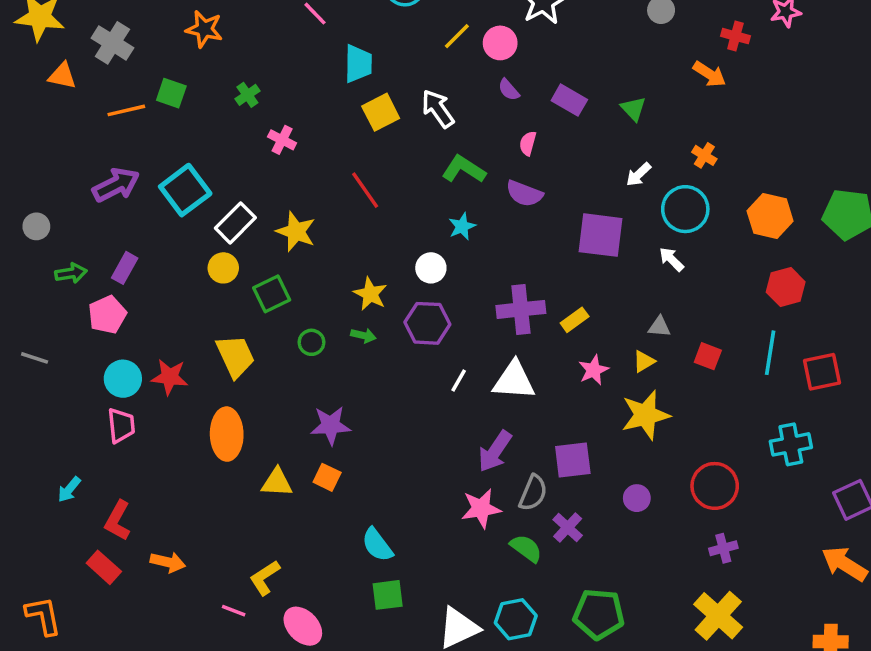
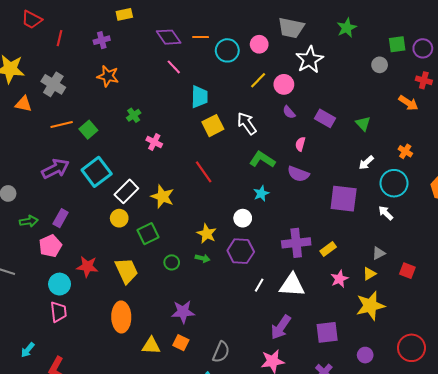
green square: (171, 93) -> (88, 130), moved, turned 30
gray triangle: (659, 327) -> (379, 253), turned -32
red star: (170, 377) -> (87, 267), moved
gray semicircle: (533, 493) -> (221, 352), moved

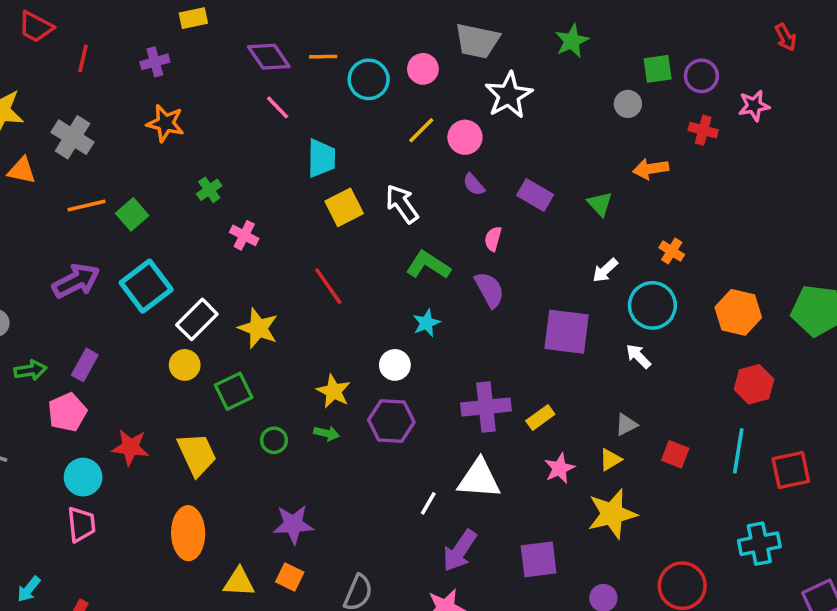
orange arrow: (408, 103) -> (651, 169), moved, turned 138
purple semicircle: (298, 174) -> (489, 290), turned -140
white line: (259, 285) -> (428, 503), moved

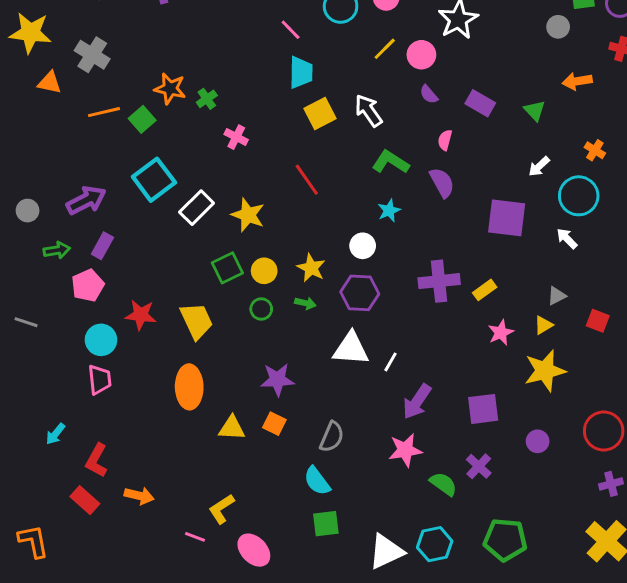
pink line: (278, 107) -> (291, 30), moved
orange star: (165, 123) -> (170, 89), moved
purple arrow: (76, 281) -> (86, 200), moved
yellow circle: (185, 365) -> (264, 271), moved
white triangle: (479, 479) -> (351, 349), moved

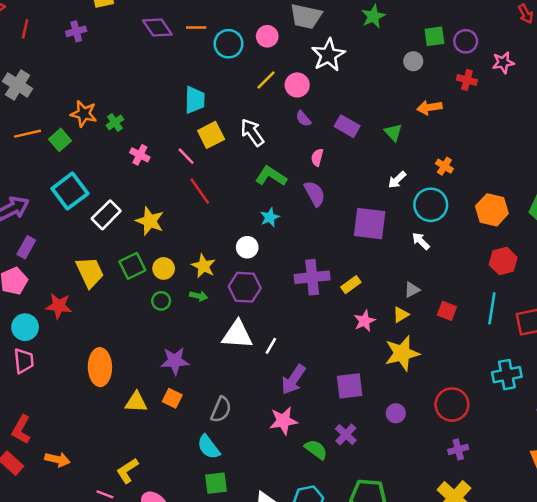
pink line: (291, 30) -> (186, 156), moved
yellow trapezoid: (197, 321) -> (90, 272), moved

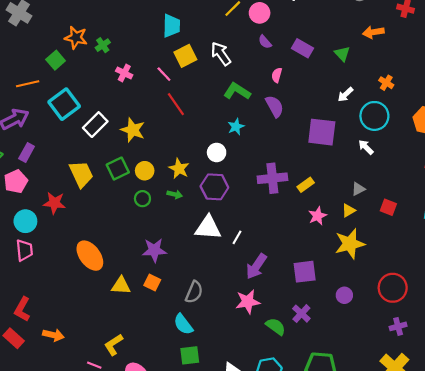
orange line: (28, 134) -> (28, 84), moved
orange ellipse: (100, 367) -> (90, 256), turned -36

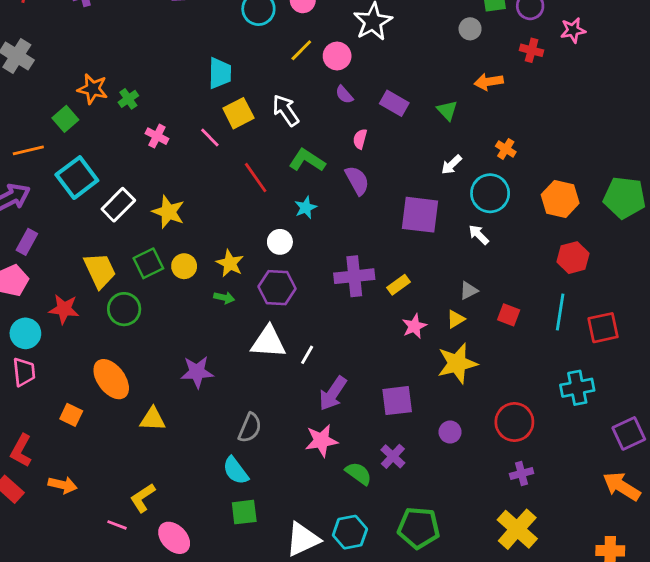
red line: (176, 104) -> (256, 178), moved
green circle: (142, 199) -> (124, 309), moved, size x1.5
orange square: (152, 282) -> (71, 415), moved

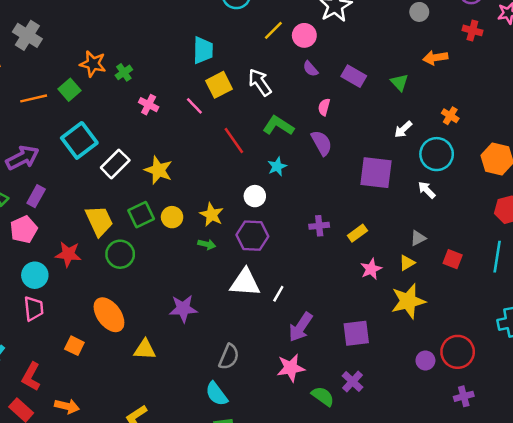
orange line: (28, 150) -> (34, 98), moved
purple cross: (354, 276) -> (319, 226), size x0.6
purple circle: (450, 432) -> (425, 360), moved

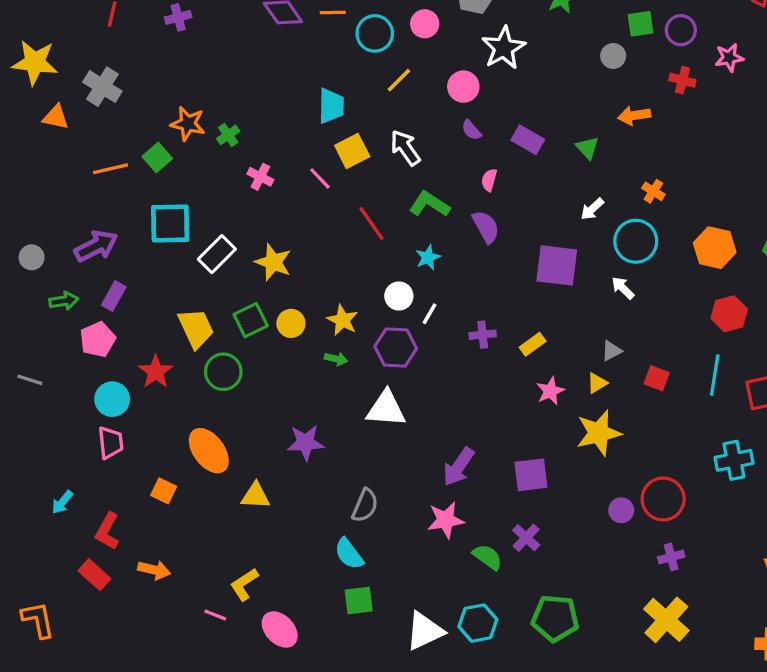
yellow line: (273, 30) -> (399, 80), moved
cyan square: (79, 140) -> (170, 224), turned 36
red star: (68, 254) -> (156, 372), turned 30
white line: (278, 294) -> (429, 314), moved

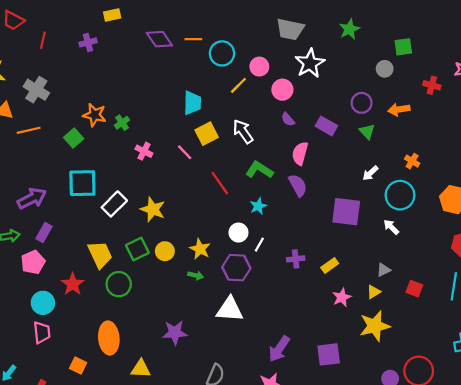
pink circle: (425, 24) -> (259, 67), moved
purple circle: (681, 30) -> (362, 103), moved
orange line: (111, 169) -> (29, 130), moved
pink semicircle: (489, 180) -> (300, 153), size x1.5
orange ellipse: (209, 451) -> (109, 338), turned 32

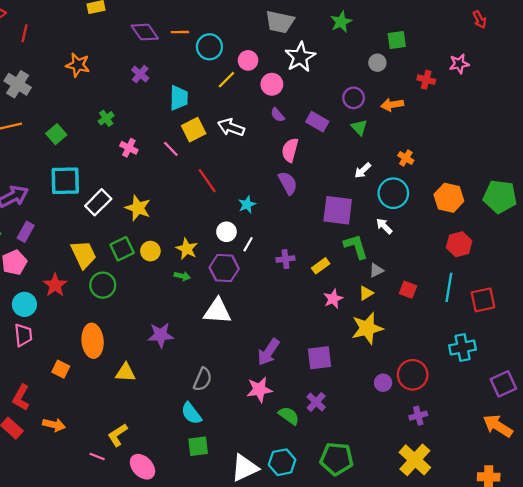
purple cross: (88, 42) -> (140, 74), moved, turned -35
orange star: (95, 115) -> (78, 65), moved
white arrow: (243, 131) -> (231, 127), turned -35
green L-shape: (259, 170) -> (356, 247), moved, turned 40

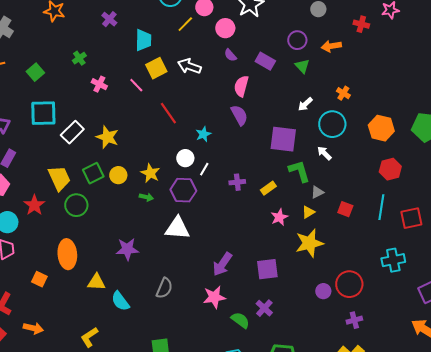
cyan semicircle: (191, 413) -> (120, 301), moved

